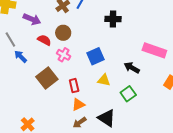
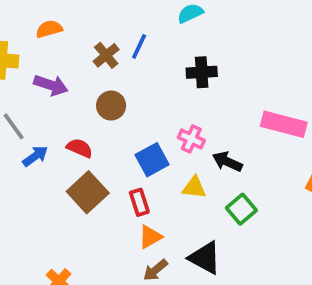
red semicircle: (44, 40) -> (80, 148), moved
pink cross: (64, 55) -> (191, 139), moved
blue arrow: (21, 56) -> (35, 156), turned 104
blue square: (96, 56) -> (152, 160), moved
black arrow: (132, 68) -> (227, 162), moved

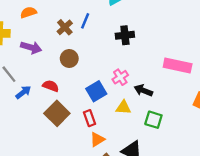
pink cross: (191, 139) -> (120, 77), turned 35
green square: (241, 209) -> (153, 120), turned -30

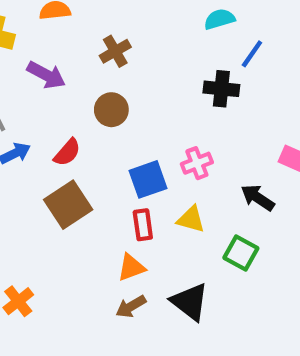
blue line: (85, 21) -> (252, 54), moved
red semicircle: (51, 86) -> (67, 152), turned 98
black arrow: (143, 90) -> (258, 198), moved
red rectangle: (90, 118) -> (143, 225), moved

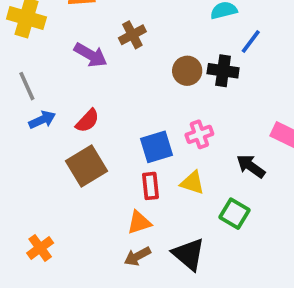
purple arrow: (46, 75) -> (91, 55), moved
brown circle: (111, 110) -> (187, 71), moved

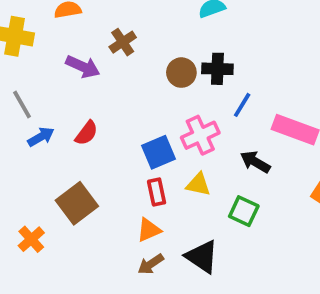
blue line: (251, 42) -> (242, 105), moved
pink cross: (199, 134) -> (200, 135), size x1.4
brown square: (86, 166) -> (77, 203), moved
orange cross: (40, 248) -> (31, 239), moved

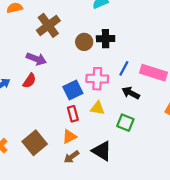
brown cross: (123, 42) -> (48, 25), size x1.5
purple arrow: (83, 67) -> (36, 59), moved
blue line: (242, 105) -> (124, 68), moved
pink cross: (200, 135) -> (97, 79), turned 30
brown square: (77, 203) -> (35, 143), moved

